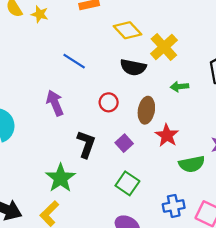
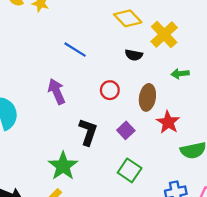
black semicircle: (133, 67) -> (134, 55), size x0.7

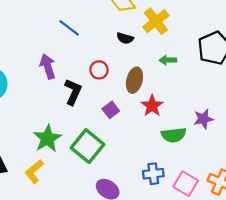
black L-shape: (88, 132) -> (73, 92), moved
green square: (130, 170) -> (88, 146), moved, size x1.4

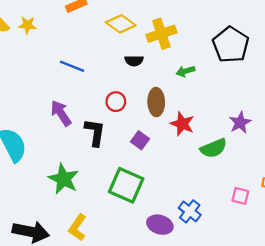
yellow cross: (156, 21) -> (161, 34), turned 35
green star: (47, 139) -> (64, 179), moved
blue cross: (153, 174) -> (190, 211), moved, turned -30
pink square: (186, 184) -> (240, 196), size x0.7

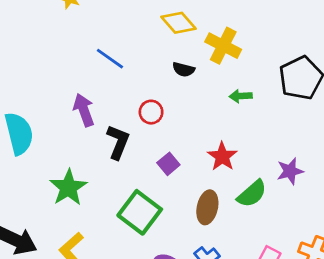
yellow cross: (161, 34) -> (223, 46), turned 32
brown ellipse: (156, 102) -> (207, 207), moved
green semicircle: (214, 148) -> (252, 194), turned -32

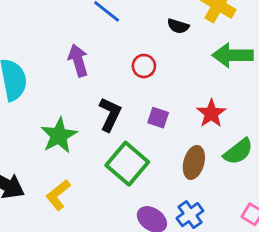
green arrow: (241, 96) -> (233, 55), size x1.8
black L-shape: (118, 142) -> (110, 114), moved
purple square: (168, 164) -> (158, 118), turned -35

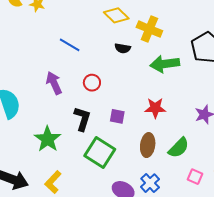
red circle: (144, 66) -> (92, 83), moved
red star: (211, 113) -> (155, 108), turned -30
green semicircle: (238, 152) -> (179, 148), moved

